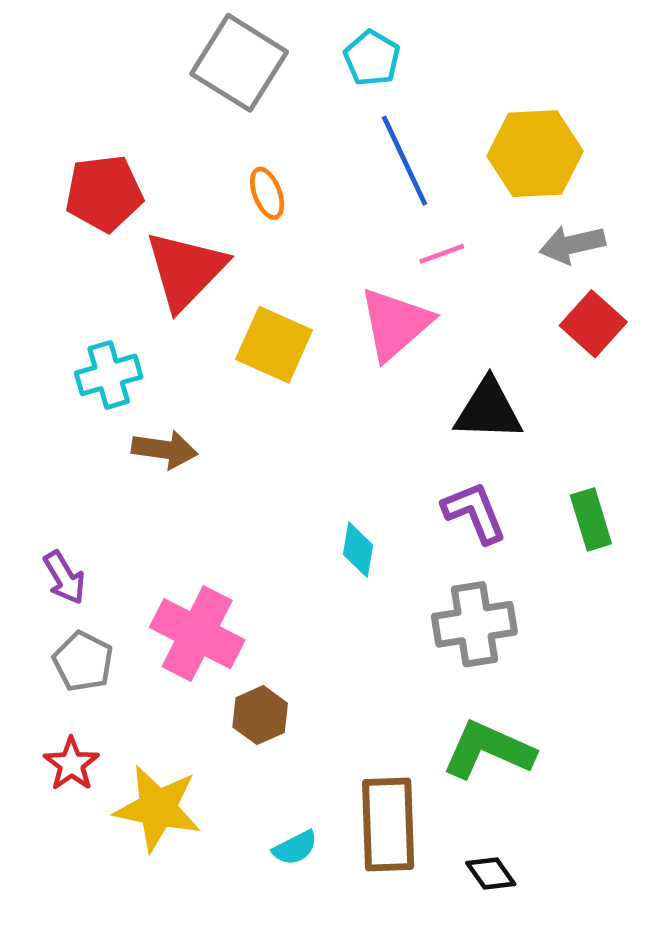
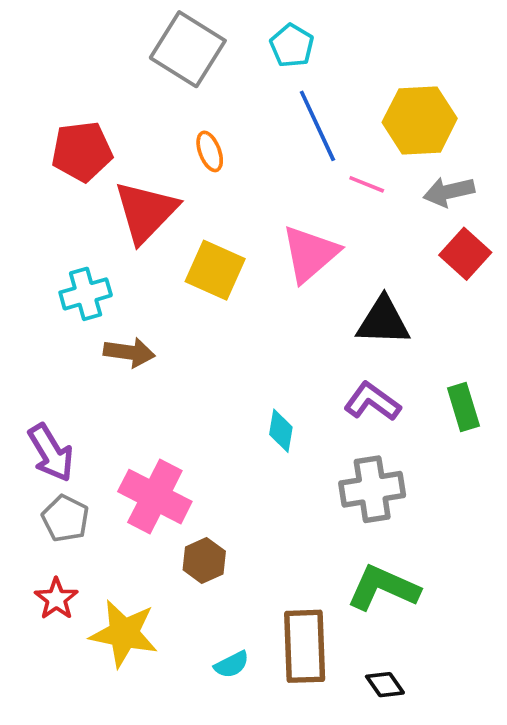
pink line: (442, 254) -> (367, 184), moved, turned 42
purple L-shape: (474, 512) -> (372, 402), turned -32
purple arrow: (64, 578) -> (51, 453), size x1.4

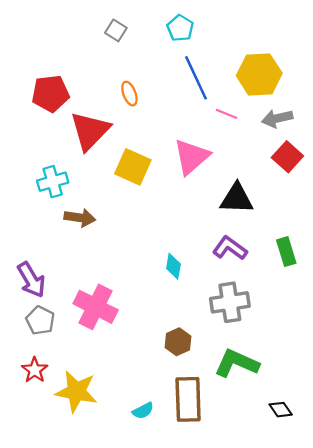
gray square: (188, 49) -> (116, 30), size x0.5
brown hexagon: (204, 560) -> (178, 342), moved
black diamond: (385, 685) -> (281, 410), moved

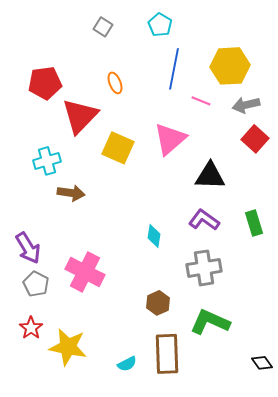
blue line: (196, 78) -> (174, 69), turned 36
black diamond: (281, 410) -> (262, 363), moved

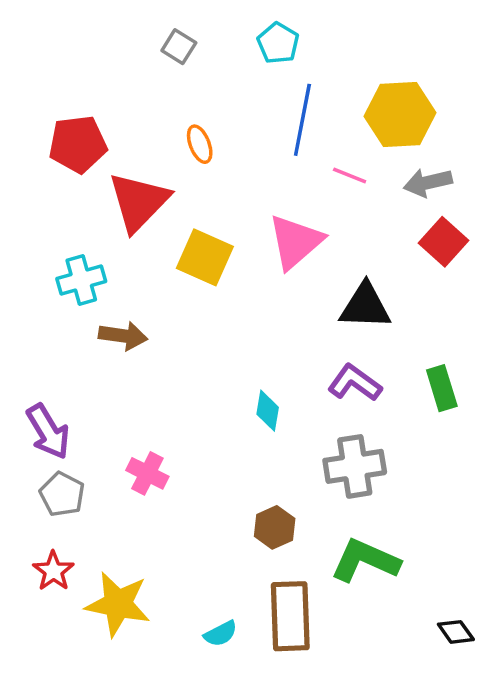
pink cross: (85, 272) -> (147, 473), size x0.6

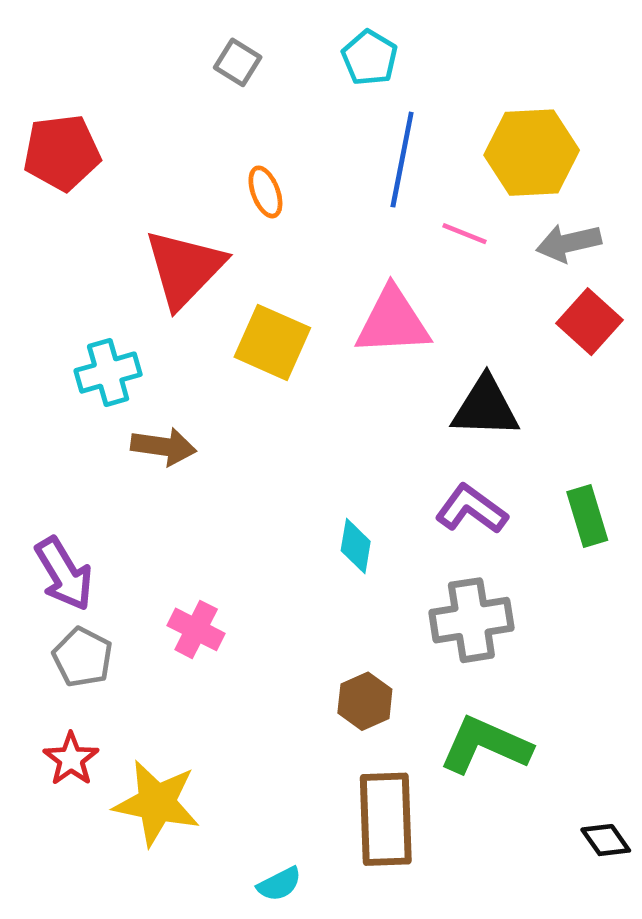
red pentagon: (78, 144) -> (62, 153), moved
pink triangle: (296, 242) -> (393, 322), turned 38
cyan semicircle: (221, 634) -> (279, 884), moved

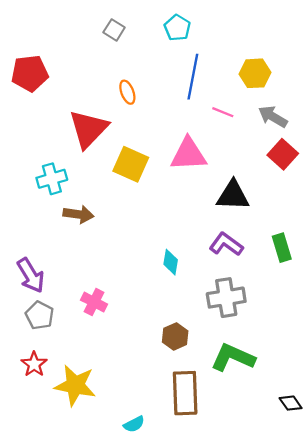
yellow hexagon: (532, 153) -> (255, 73), size x0.7
gray arrow: (569, 243) -> (273, 117), turned 44

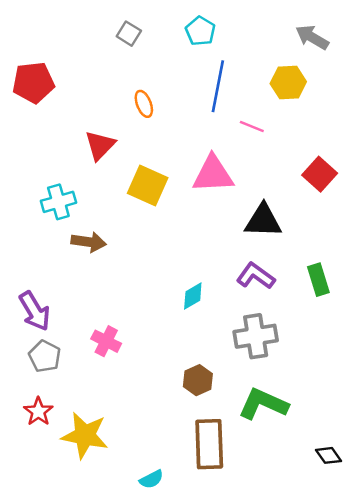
gray arrow: (273, 117) -> (312, 37), moved
red triangle: (88, 129) -> (100, 145), size x0.7
cyan diamond: (171, 262) -> (193, 296), turned 50

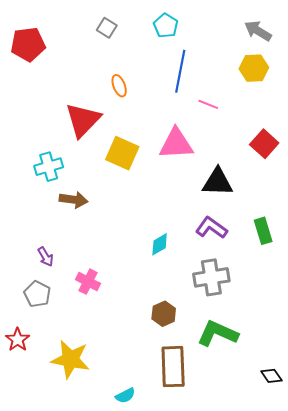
red pentagon: (33, 83) -> (28, 44), moved
yellow hexagon: (288, 83) -> (254, 68), moved
red triangle: (100, 145) -> (83, 120), size x1.4
purple arrow: (35, 311) -> (46, 257), moved, size x0.6
red star: (38, 412) -> (18, 340), moved

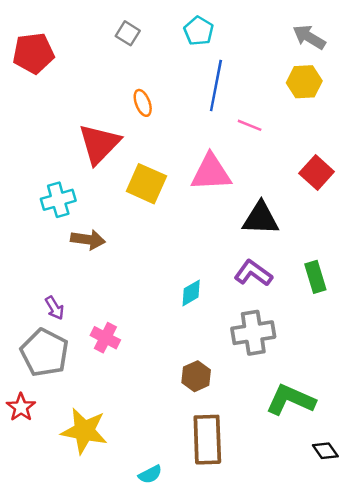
gray pentagon: (37, 294) -> (45, 353), size x1.5
green L-shape: (218, 333) -> (291, 400), moved

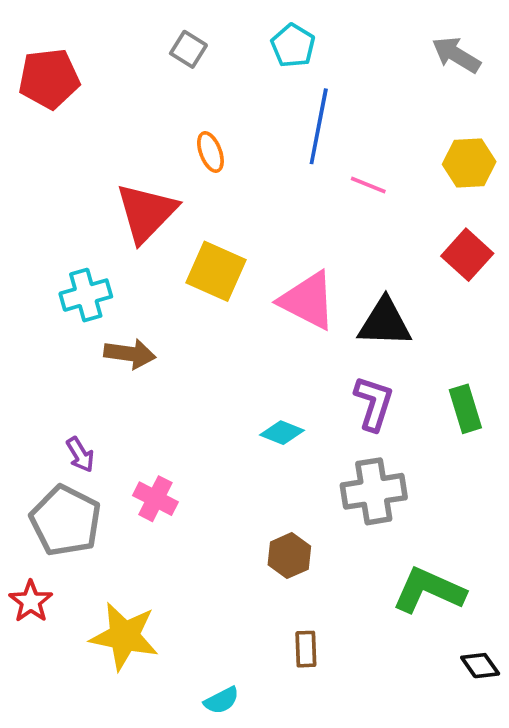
yellow hexagon: (304, 82) -> (469, 163), moved
pink triangle: (211, 172) -> (308, 301), moved, turned 30
purple L-shape: (253, 273) -> (374, 403), turned 72
cyan diamond: (191, 293) -> (282, 433), turned 52
brown rectangle: (207, 440) -> (306, 649), size x0.5

